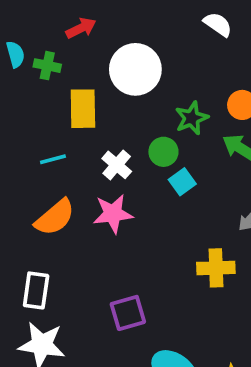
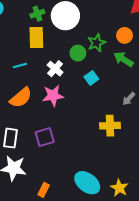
green cross: (47, 66) -> (37, 14), moved, turned -32
green circle: (163, 152) -> (78, 53), moved
purple square: (128, 313) -> (45, 137), moved

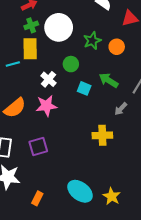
green star: (97, 43) -> (92, 41), moved
green arrow: (123, 59) -> (109, 80), moved
cyan line: (20, 66) -> (13, 64), moved
cyan square: (91, 78) -> (84, 88), turned -32

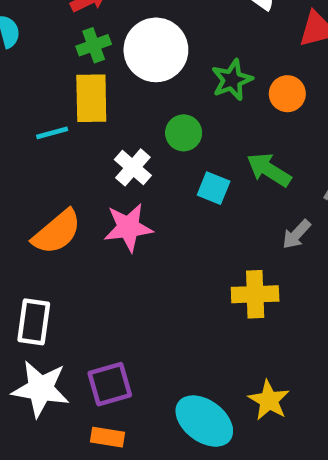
purple square: (38, 146) -> (110, 384), moved
yellow star: (112, 196) -> (269, 400), moved
orange rectangle: (37, 198) -> (107, 437), turned 72

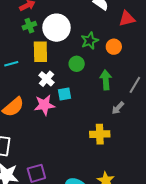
yellow rectangle: (91, 98) -> (40, 52), moved
green circle: (184, 133) -> (77, 64), moved
green arrow: (269, 170) -> (106, 80), turned 54
cyan square: (214, 188) -> (65, 94), moved, turned -32

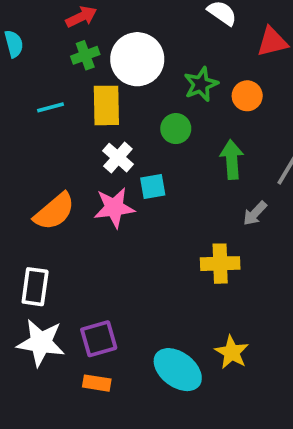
cyan line: (11, 64) -> (50, 107), moved

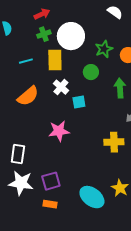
pink star: (114, 208) -> (59, 131), moved
orange semicircle: (54, 211) -> (28, 96), moved

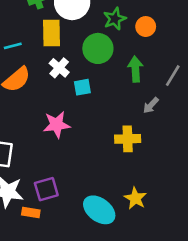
cyan line: (26, 61) -> (13, 46), moved
green circle: (91, 72) -> (98, 48), size x1.5
orange rectangle: (50, 204) -> (31, 212), moved

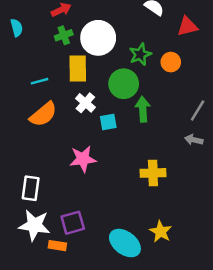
green arrow: (135, 69) -> (143, 109), moved
gray arrow: (151, 105) -> (194, 140), moved, turned 60

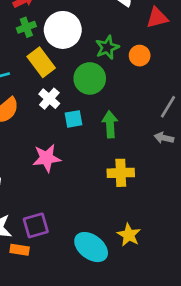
yellow rectangle: (78, 68) -> (41, 62), turned -36
green arrow: (143, 109) -> (110, 124), moved

